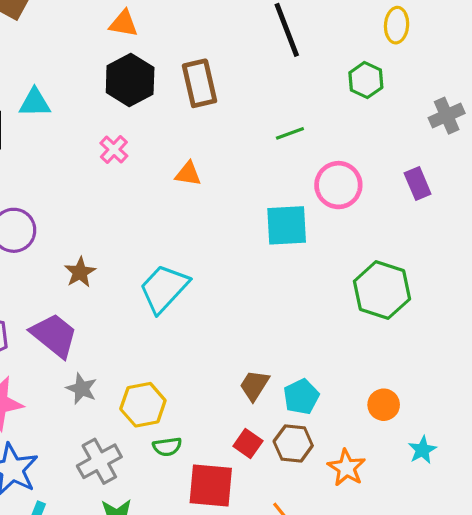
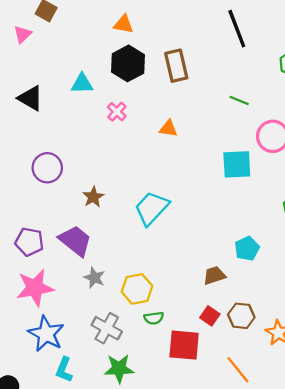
cyan triangle: (35, 103) -> (82, 84), moved
green line: (290, 133) -> (239, 100), turned 42
brown trapezoid: (254, 385) -> (214, 275), turned 40
cyan pentagon: (301, 397) -> (247, 249), moved
gray cross: (99, 461) -> (107, 328), turned -32

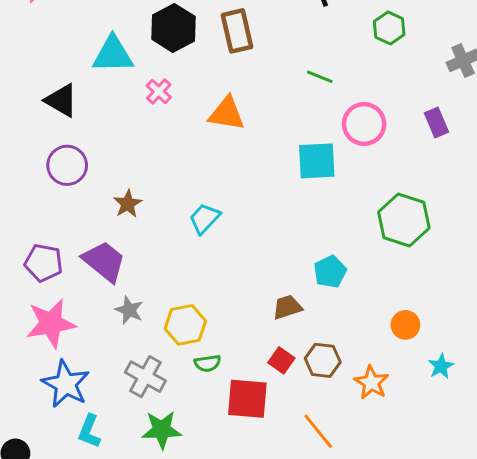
cyan triangle: (82, 84) -> (113, 55), size x1.4
black triangle: (30, 98) -> (61, 100), moved
orange triangle: (168, 129) -> (227, 114), size x1.5
cyan trapezoid: (152, 208) -> (205, 219), size x0.7

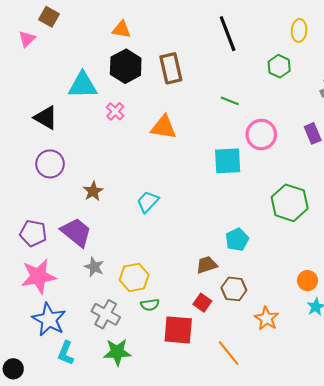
orange circle: (405, 325) -> (307, 281), moved
brown hexagon: (323, 360) -> (234, 289), moved

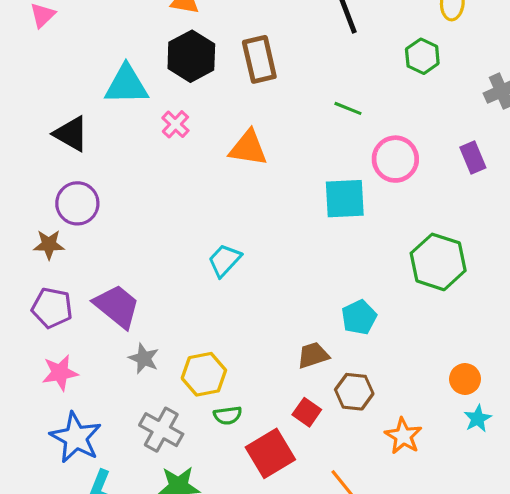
brown star: (93, 191) -> (49, 245), moved, turned 30
pink star: (38, 276) -> (60, 373), size x0.7
red square: (178, 330) -> (270, 453), turned -36

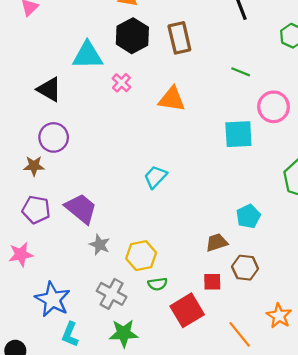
pink star: (60, 373) -> (21, 254), moved
red square: (307, 412) -> (212, 282), turned -36
orange star: (403, 436) -> (279, 316), moved

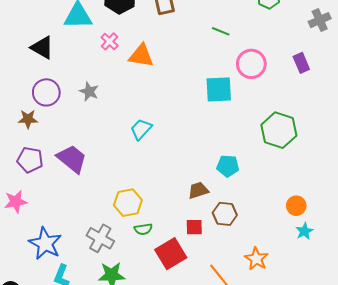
orange triangle: (172, 99) -> (141, 56), moved
cyan pentagon: (248, 216) -> (228, 166), turned 30
gray star: (100, 245) -> (89, 91), moved

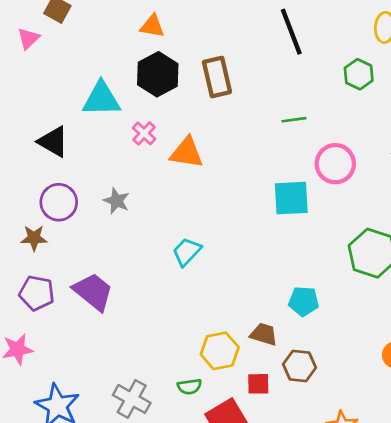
green line: (221, 31) -> (294, 120), turned -30
brown trapezoid: (198, 190) -> (264, 334), turned 35
yellow hexagon: (128, 203) -> (220, 351), moved

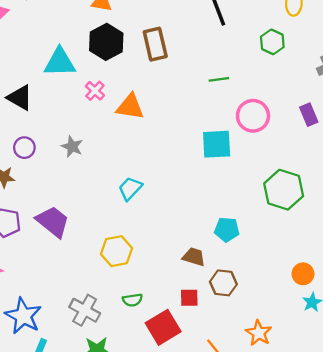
purple circle: (59, 202) -> (24, 148), size x0.7
yellow hexagon: (220, 351) -> (117, 251), moved

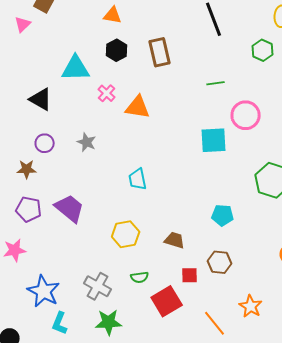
black hexagon: (106, 42) -> (117, 50), size x0.7
cyan trapezoid: (130, 189) -> (138, 179), turned -55
brown trapezoid: (194, 257) -> (175, 240), moved

